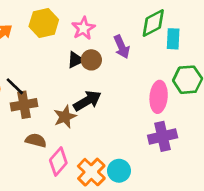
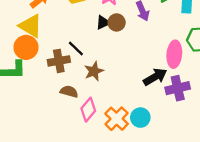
black line: (15, 86) -> (76, 49), moved
black arrow: (87, 101) -> (155, 77), moved

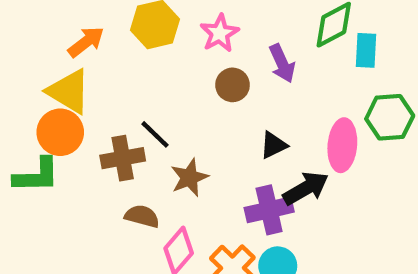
black triangle: (103, 22) -> (273, 145), moved
purple cross: (178, 88) -> (269, 210), moved

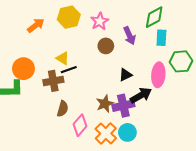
cyan rectangle: (366, 50) -> (161, 38), moved
yellow triangle: (69, 91) -> (63, 58), moved, size x0.6
black line: (155, 134) -> (69, 70), turned -63
brown star: (189, 178) -> (105, 104), moved
brown semicircle: (142, 216) -> (63, 109), turned 91

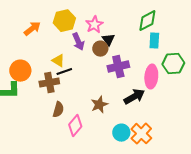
purple arrow: (130, 36) -> (78, 42), moved
black triangle: (125, 75) -> (108, 40), moved, turned -40
purple cross: (123, 106) -> (118, 67), moved
orange cross: (106, 133) -> (141, 134), moved

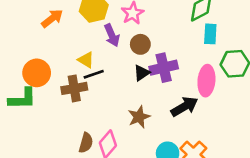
black triangle: (108, 40) -> (142, 73), moved, turned 32
brown semicircle: (58, 110) -> (86, 143), moved

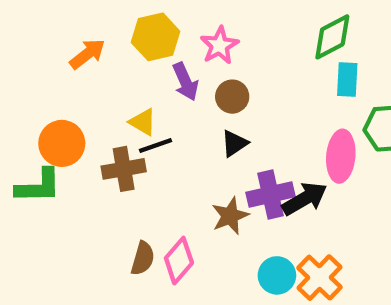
purple cross: (164, 68) -> (271, 194), moved

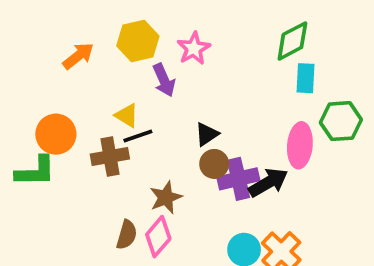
brown circle: (232, 97) -> (214, 164), moved
brown star: (230, 216) -> (166, 197), moved

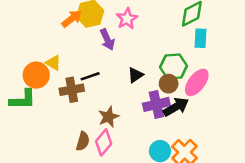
orange arrow: (78, 56) -> (72, 19), moved
yellow triangle: (127, 115) -> (53, 63), moved
green hexagon: (341, 121) -> (173, 66), moved
pink ellipse: (300, 145) -> (197, 82), turned 32
brown circle: (214, 164) -> (169, 84), moved

